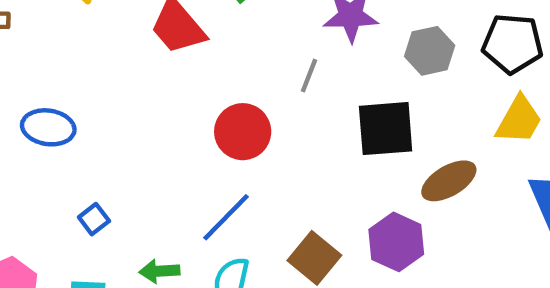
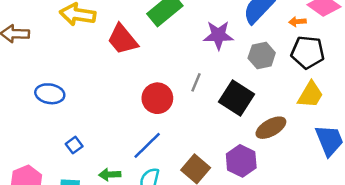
gray line: (309, 76) -> (196, 82), moved
black square: (386, 129) -> (236, 98), turned 36

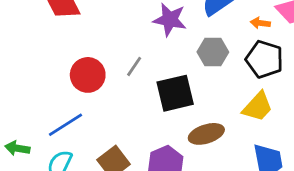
black square: (236, 98) -> (175, 93), turned 32

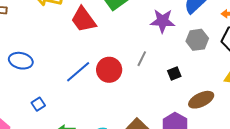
black square: (175, 93) -> (174, 74), size x0.5
blue line: (65, 125) -> (78, 72), moved

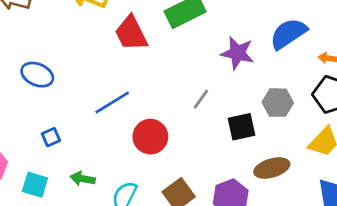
gray hexagon: (197, 40) -> (278, 103), moved
red circle: (109, 70) -> (150, 137), moved
black square: (174, 74) -> (241, 127), size x1.5

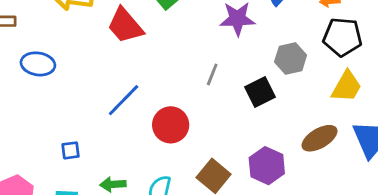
blue ellipse: (37, 75) -> (38, 64), moved
blue square: (51, 137) -> (71, 150), turned 30
brown ellipse: (272, 168) -> (320, 138), moved

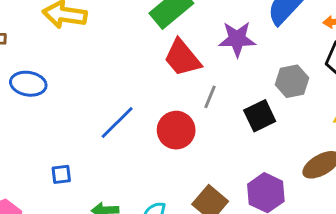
red trapezoid: (125, 26) -> (182, 58), moved
red circle: (171, 125) -> (176, 130), moved

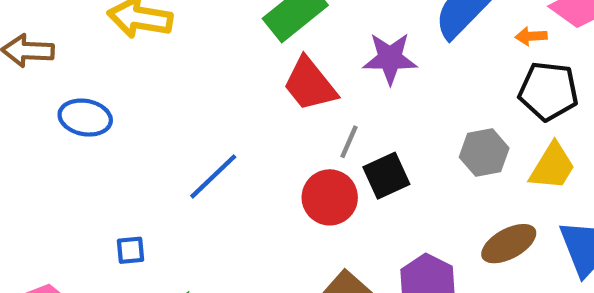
gray hexagon: (292, 81) -> (484, 153), moved
black square: (260, 116) -> (386, 176), moved
red circle: (176, 130) -> (330, 197), moved

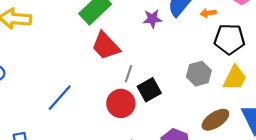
orange arrow: (531, 36) -> (208, 13), moved
purple star: (390, 58) -> (152, 19), moved, size x0.7

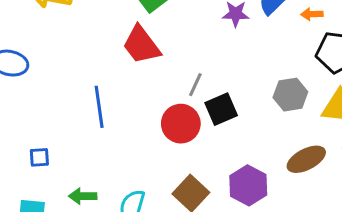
red trapezoid: (106, 46) -> (141, 45), moved
blue line: (60, 98) -> (99, 107), turned -56

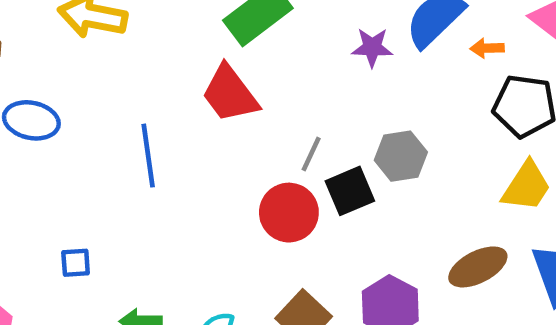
gray hexagon: (290, 95) -> (401, 156), moved
blue line: (99, 107) -> (148, 156), moved

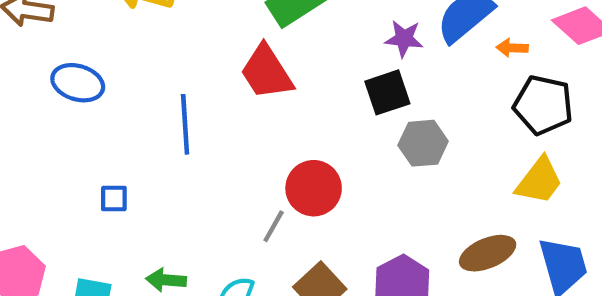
gray line: (311, 154) -> (274, 226), moved
black square: (350, 191) -> (387, 92), moved
blue square: (76, 263) -> (114, 198), moved

